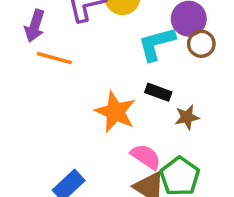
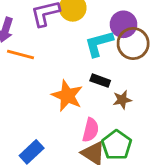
brown circle: (201, 44) -> (133, 44), size x1.5
pink semicircle: (146, 157) -> (91, 130), turned 70

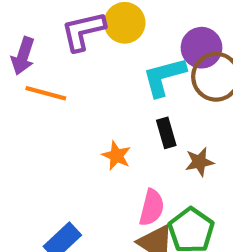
black rectangle: (100, 81) -> (166, 133), turned 54
orange star: (67, 96) -> (116, 156), size x0.6

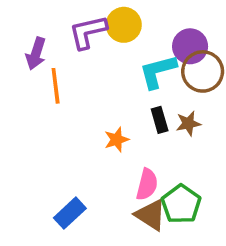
orange line: (46, 93) -> (56, 86), turned 68
orange star: (116, 156) -> (117, 140), turned 30
brown star: (199, 162) -> (188, 123), moved

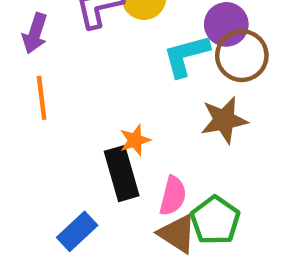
orange line: (56, 86) -> (42, 98), moved
black rectangle: (160, 120) -> (122, 174), moved, size x1.6
brown star: (188, 123) -> (224, 120), size x1.5

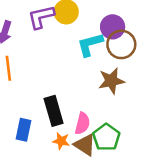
orange star: (135, 140) -> (61, 141), moved, turned 30
blue rectangle: (77, 231) -> (24, 130), moved, turned -35

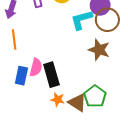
brown star: (111, 81) -> (99, 50), turned 30
pink semicircle: (82, 123) -> (36, 67), moved
blue rectangle: (24, 130) -> (21, 76), moved

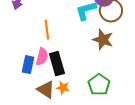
orange line: (14, 39) -> (47, 30), moved
brown triangle: (77, 103) -> (46, 90), moved

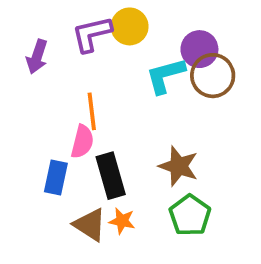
brown star: (103, 40) -> (179, 166), moved
pink semicircle: (42, 57) -> (82, 142), moved

